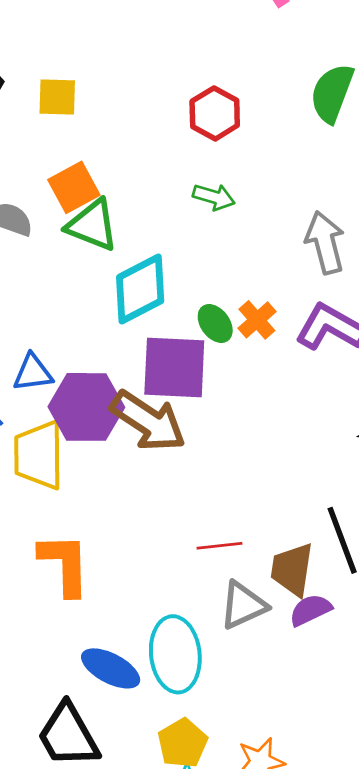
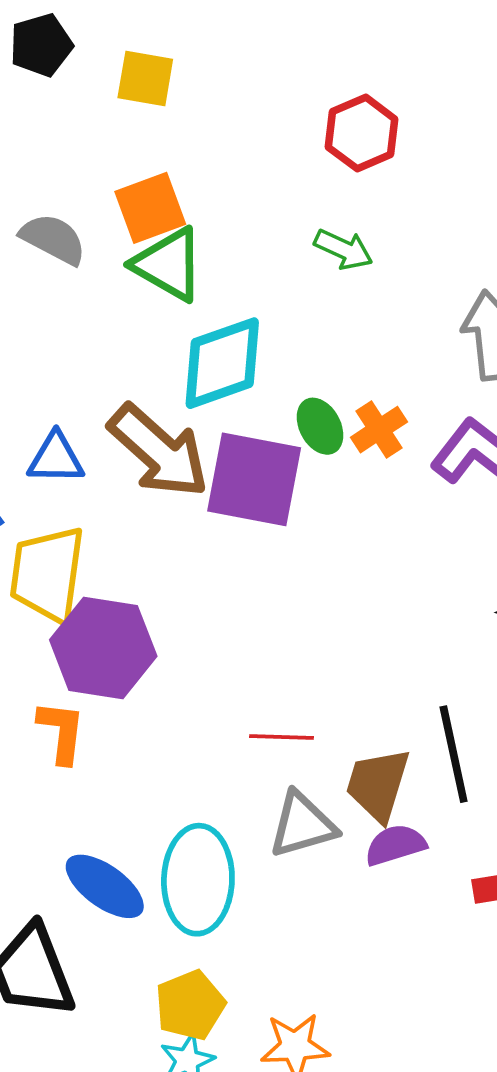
purple hexagon: (86, 407) -> (103, 648), moved
brown arrow: (148, 421) -> (159, 451), moved
orange L-shape: (65, 564) -> (61, 732), size x0.7

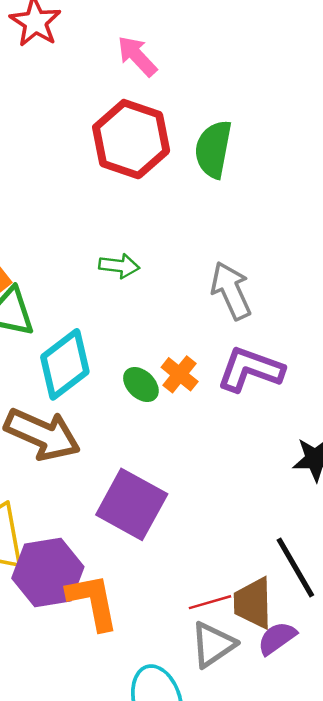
red hexagon: (362, 133) -> (131, 139), moved, size x1.5
purple square: (254, 479) -> (132, 504), moved, turned 36
orange L-shape: (61, 732) -> (93, 602), moved, size x1.4
red line: (281, 737) -> (210, 602), moved

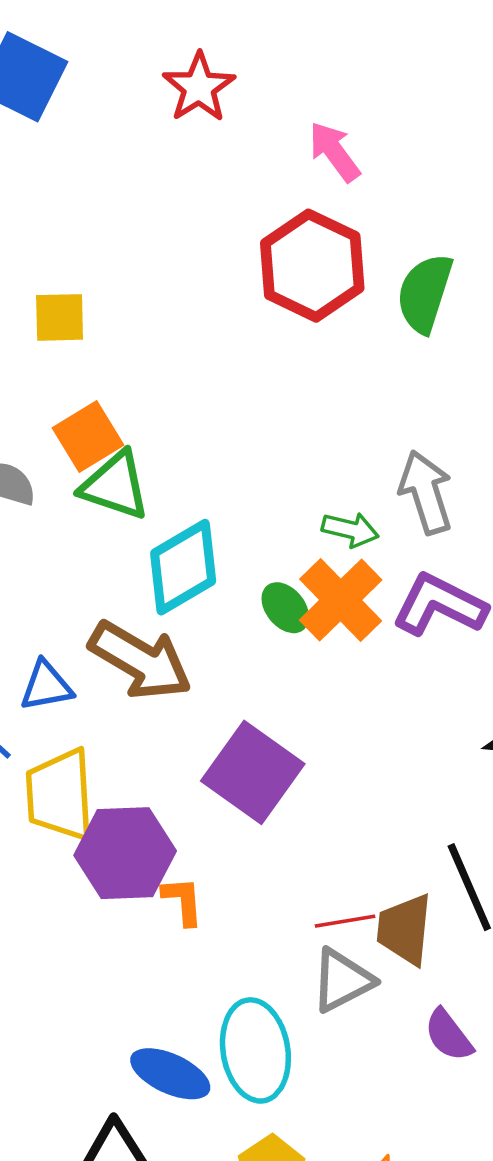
green arrow: (119, 266) -> (350, 530), moved
orange cross: (180, 374) -> (341, 600), size x1.6
orange L-shape: (93, 602) -> (183, 901), size x0.6
purple semicircle: (277, 638) -> (449, 1035), moved, turned -99

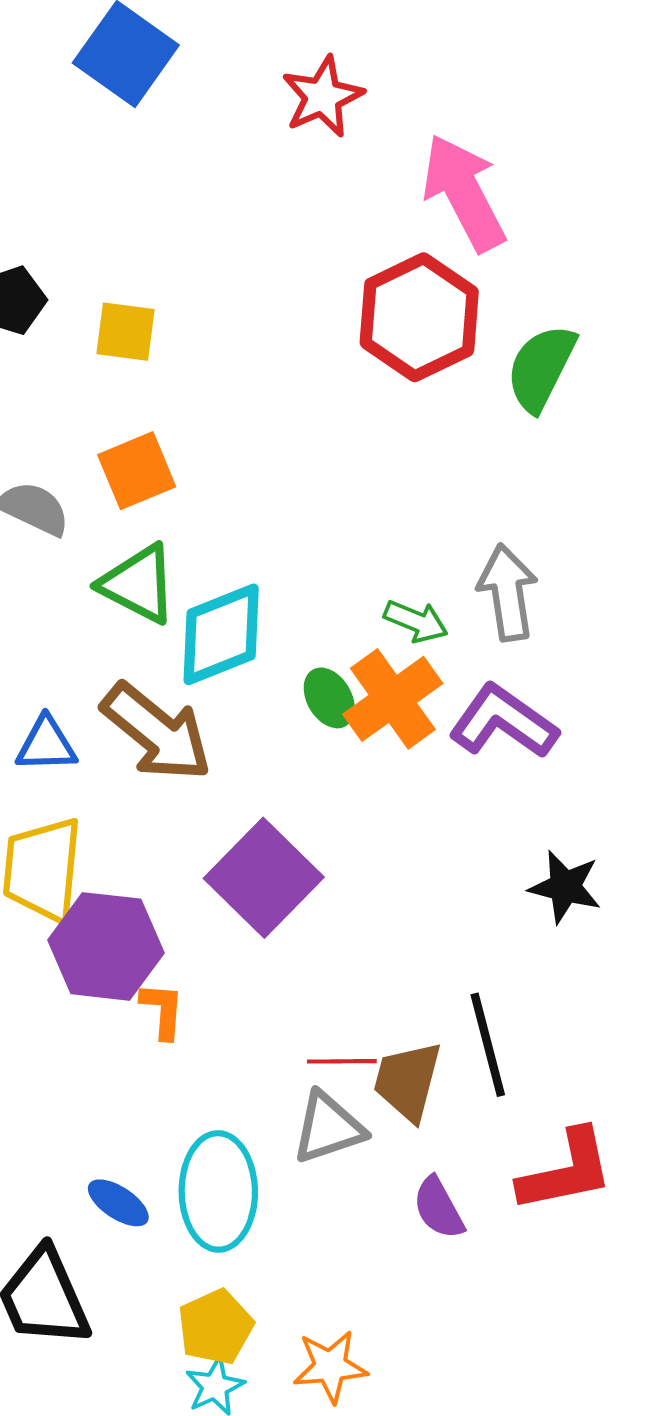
pink arrow: (334, 152) -> (464, 193), size x1.6
green triangle: (115, 486) -> (138, 584), moved
blue ellipse: (170, 1074) -> (118, 1203), size x0.7

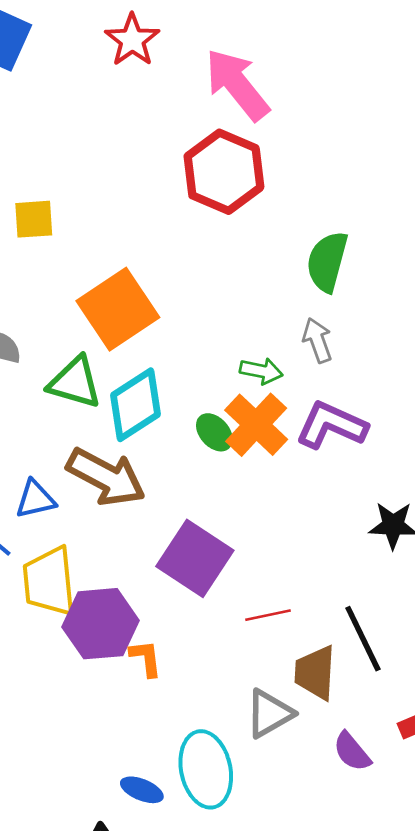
green semicircle: (541, 368) -> (327, 262), moved
orange square: (137, 471) -> (118, 309), moved, size x1.5
gray arrow: (508, 592) -> (317, 340), size x0.7
red line: (342, 1061) -> (268, 615), moved

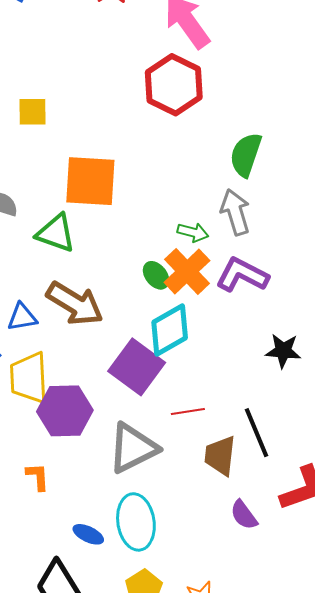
orange square: (118, 309) -> (90, 181), turned 34
gray arrow: (317, 340) -> (235, 212), size x1.4
cyan diamond: (135, 405) -> (170, 330), moved
orange L-shape: (146, 658) -> (38, 477), moved
gray triangle: (269, 713) -> (133, 448), moved, size x1.4

